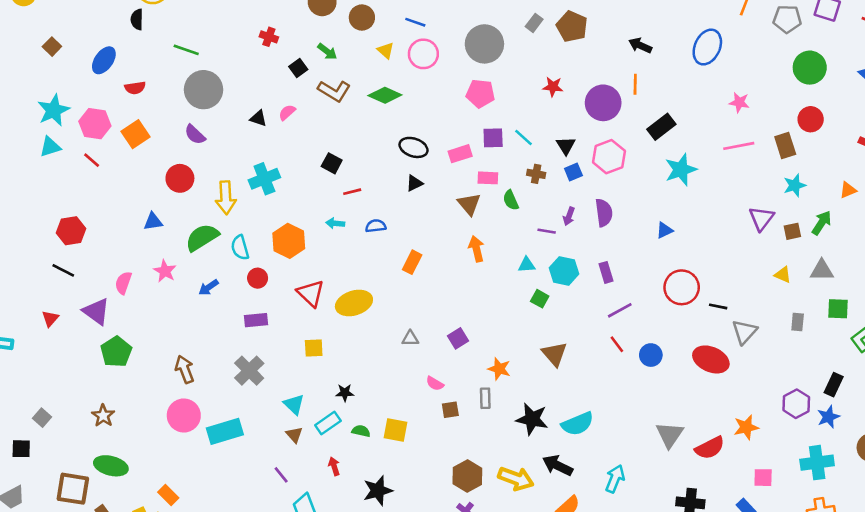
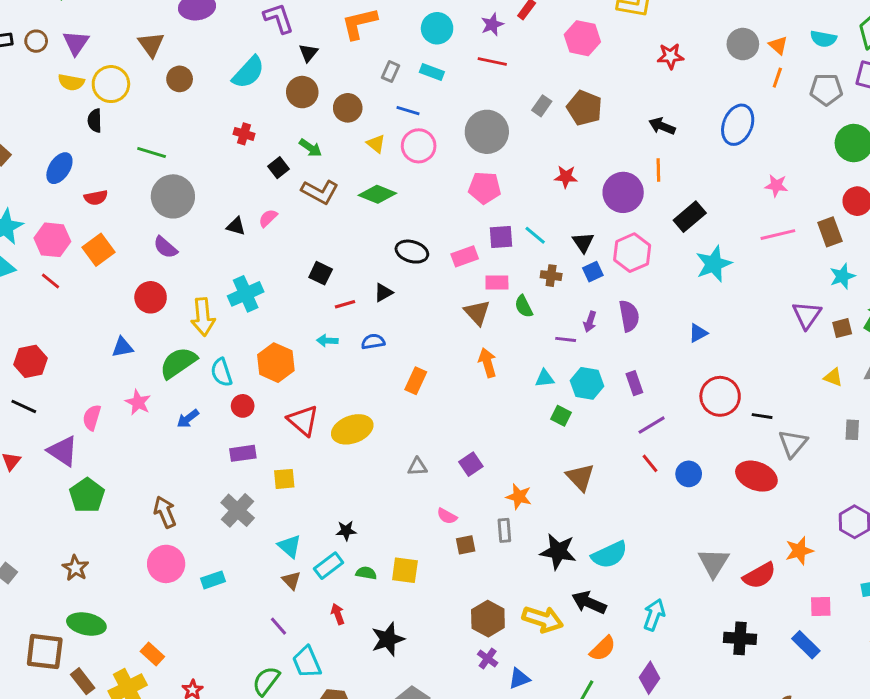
black triangle: (414, 183) -> (383, 293), moved
yellow square: (314, 348) -> (284, 479), moved
cyan rectangle: (225, 431) -> (213, 580), size x0.6

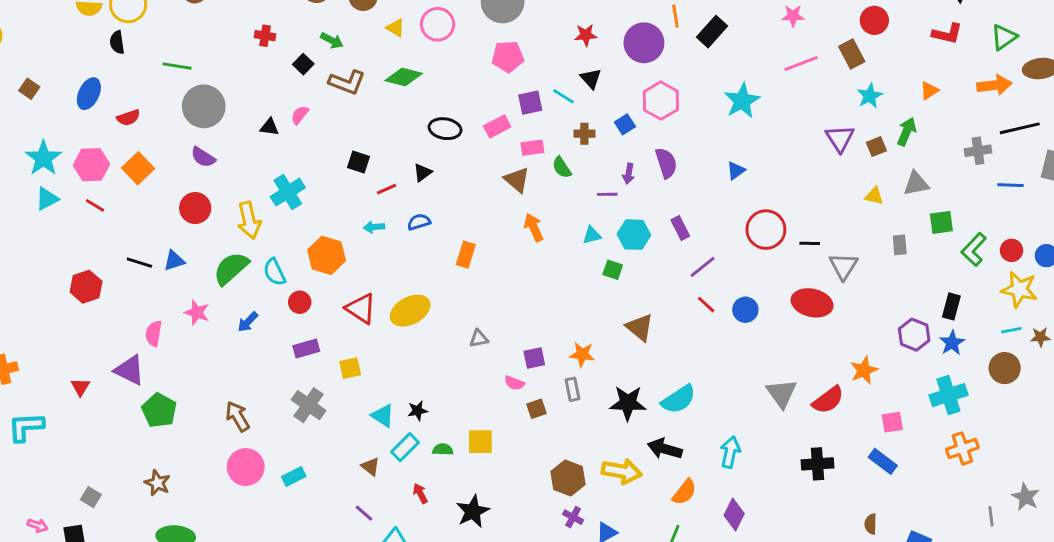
black rectangle: (690, 217) -> (712, 32), moved
black triangle: (583, 242) -> (591, 78), moved
black line: (24, 406) -> (139, 263), moved
purple square: (471, 464) -> (534, 358), moved, turned 30
cyan triangle: (290, 546) -> (383, 416), moved

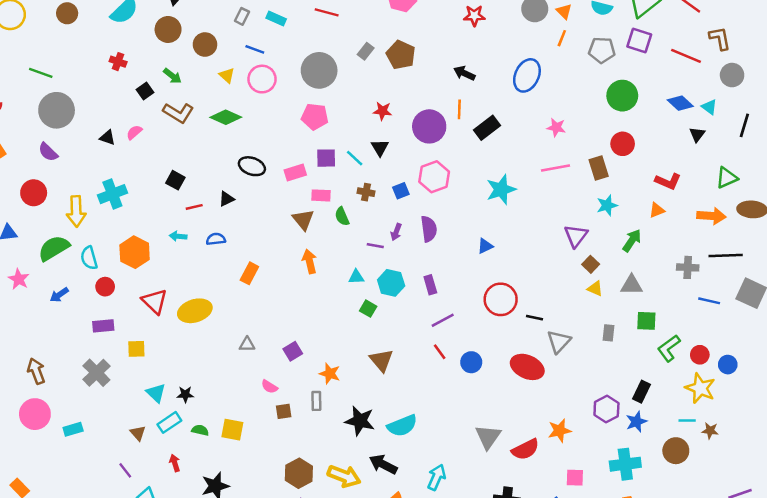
red L-shape: (947, 34) -> (668, 181), moved
brown square: (876, 147) -> (591, 264), moved, turned -35
purple square: (534, 358) -> (293, 351), moved, turned -30

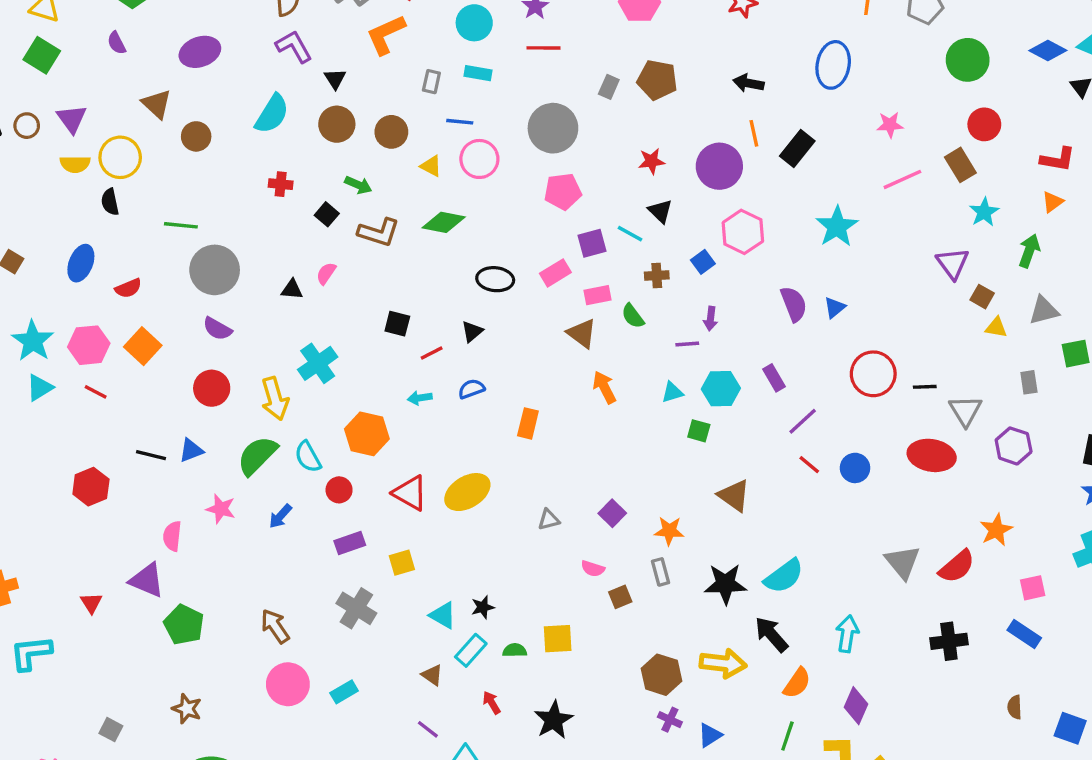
purple semicircle: (429, 229) -> (794, 304), moved
purple hexagon: (606, 409) -> (1014, 446), moved
black arrow: (383, 464) -> (771, 634), turned 36

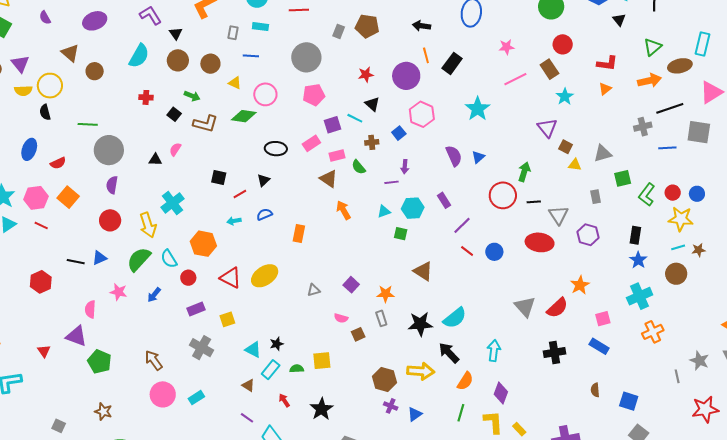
pink circle: (479, 159) -> (265, 94), moved
green arrow: (1029, 251) -> (524, 172), moved
purple semicircle: (217, 329) -> (112, 185), turned 72

